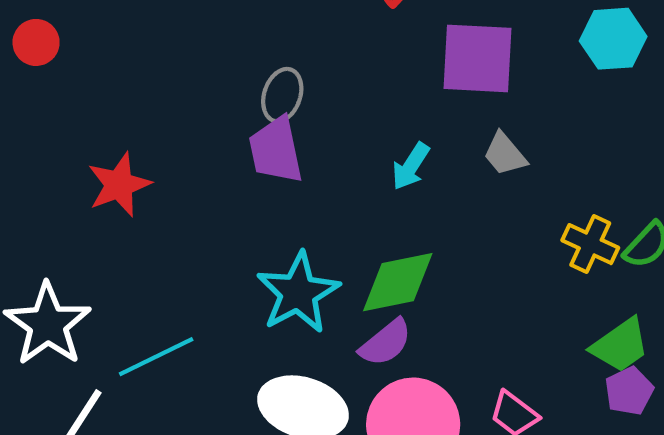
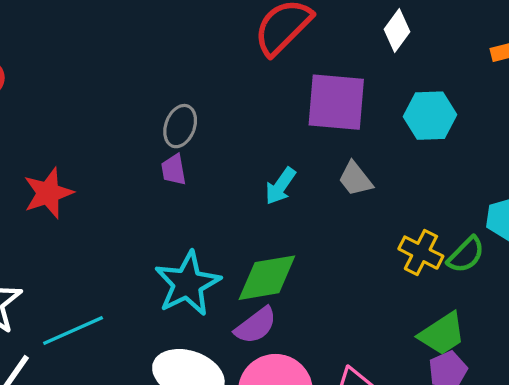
cyan hexagon: (613, 39) -> (430, 116), moved
purple trapezoid: (276, 150) -> (174, 170), size x0.6

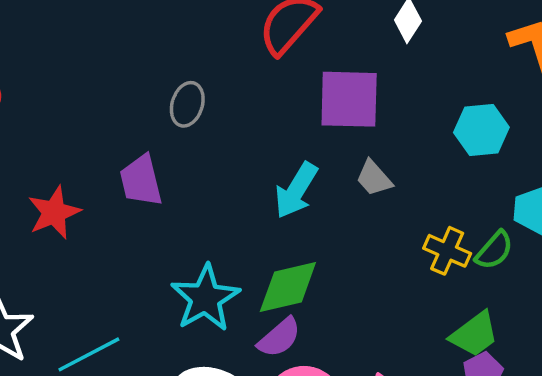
cyan hexagon: (430, 116) -> (481, 130), moved
gray ellipse: (180, 126) -> (187, 104), moved
purple trapezoid: (174, 170) -> (141, 181), moved, size x1.6
cyan arrow: (280, 186) -> (296, 190), size x1.4

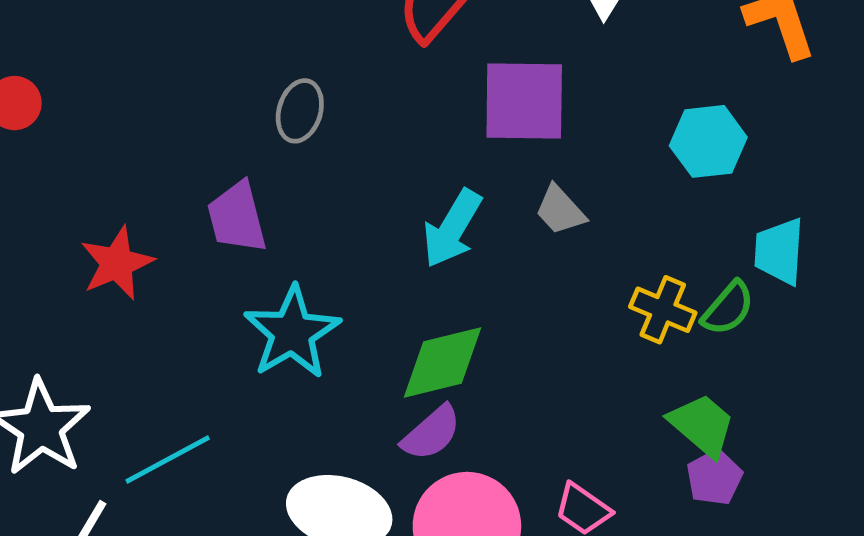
cyan star: (205, 298) -> (292, 332), moved
green trapezoid: (474, 334) -> (702, 425), turned -102

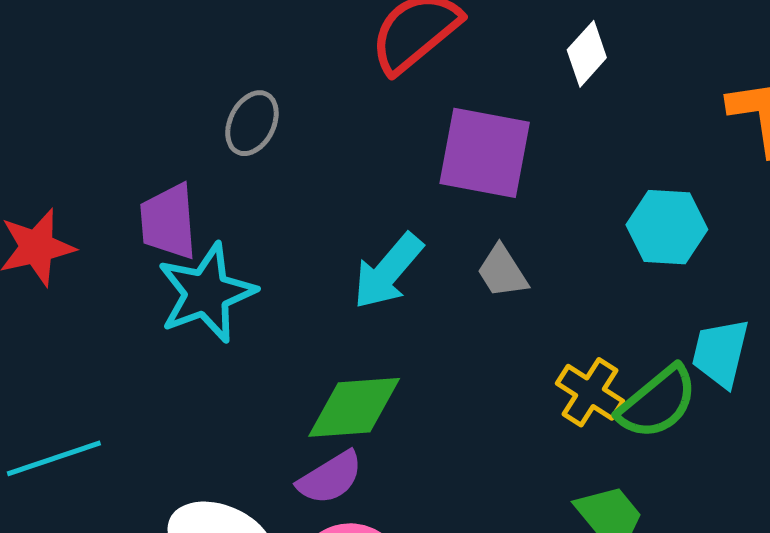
green semicircle: (728, 308) -> (657, 402), size x1.4
cyan star: (292, 332) -> (206, 293), moved

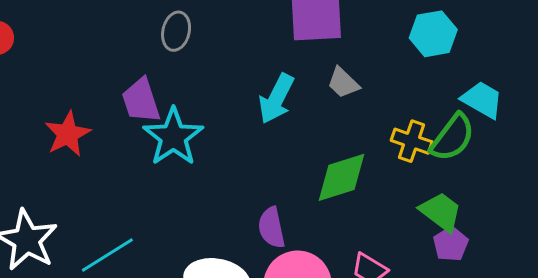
cyan trapezoid: (720, 353) -> (482, 100), turned 120
green diamond: (354, 407) -> (341, 177), moved
purple semicircle: (330, 478) -> (272, 228), turned 123

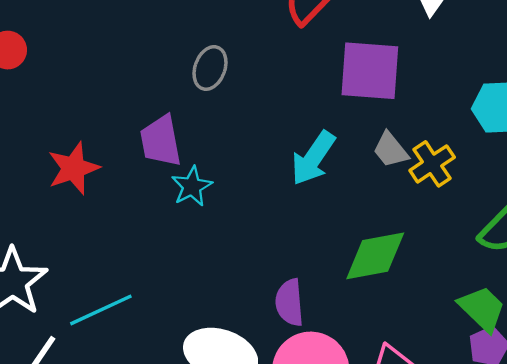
cyan star: (173, 137) -> (192, 186), size x0.6
yellow cross: (412, 141) -> (432, 164), moved, turned 30

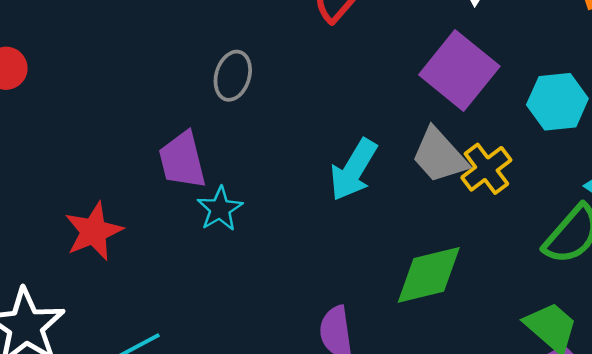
purple square: (370, 71) -> (459, 70), moved, turned 38
gray trapezoid: (391, 150) -> (439, 156), size x1.4
red star: (73, 168) -> (94, 231), moved

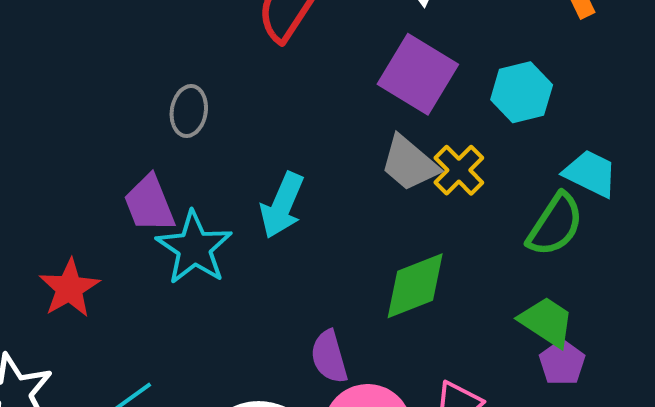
cyan arrow: (353, 170) -> (282, 205), moved
cyan star: (220, 209) -> (194, 248), size x1.6

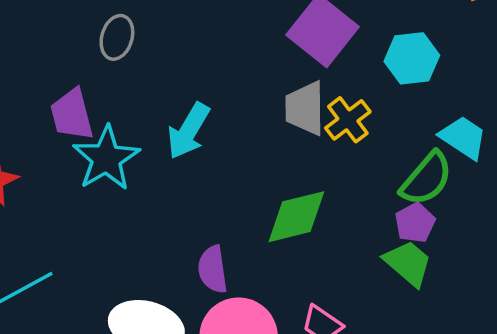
gray trapezoid: (409, 163) -> (305, 108), turned 42
purple pentagon: (562, 363) -> (415, 223), moved

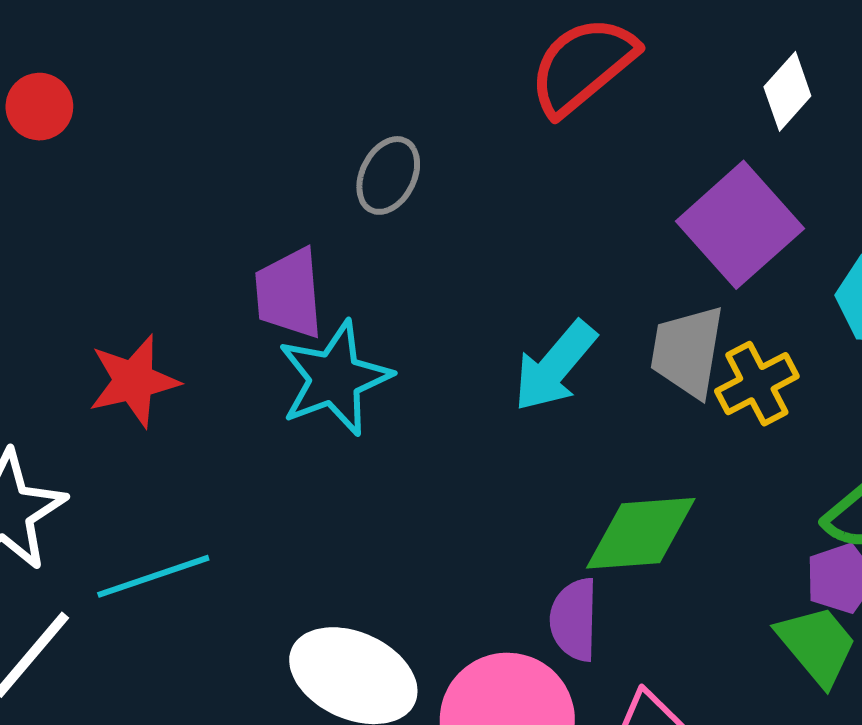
cyan arrow: (188, 131) -> (555, 366), moved
purple semicircle: (213, 269) -> (574, 620), moved

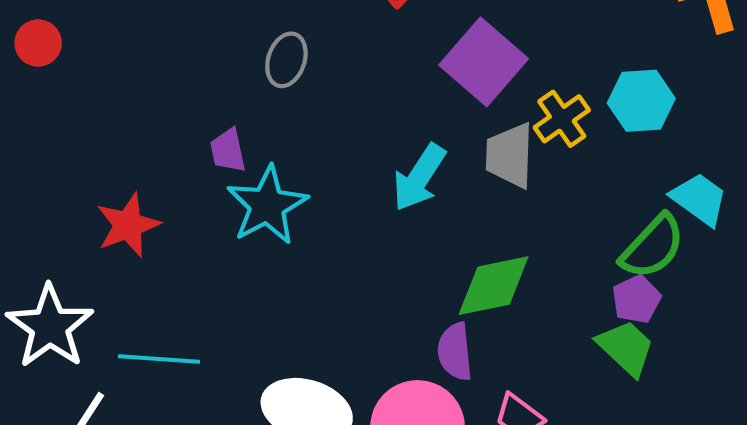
purple square: (740, 225) -> (484, 62), moved
purple trapezoid: (289, 293) -> (228, 150), size x0.7
yellow cross: (757, 384) -> (562, 119), moved
cyan line: (153, 576) -> (159, 359), turned 30

